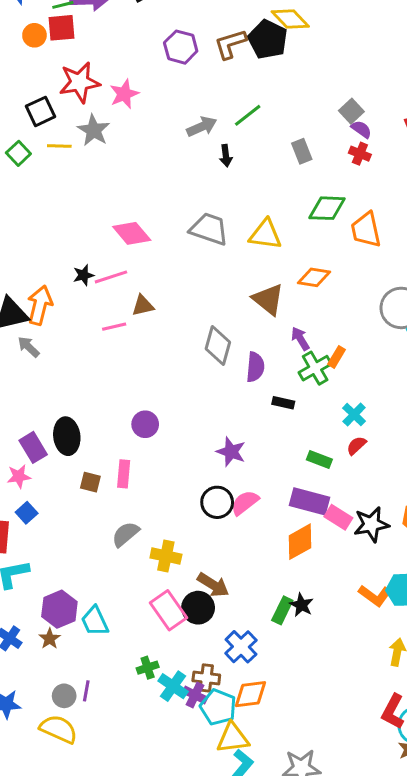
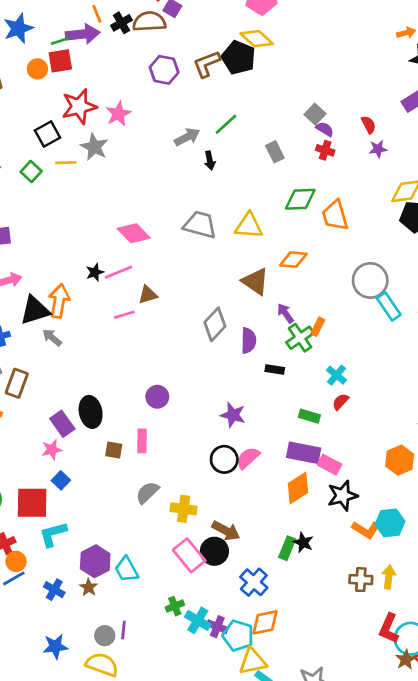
gray diamond: (218, 345) -> (215, 324), turned 32
black star: (371, 524) -> (343, 496), moved
brown cross: (206, 678) -> (361, 580), moved

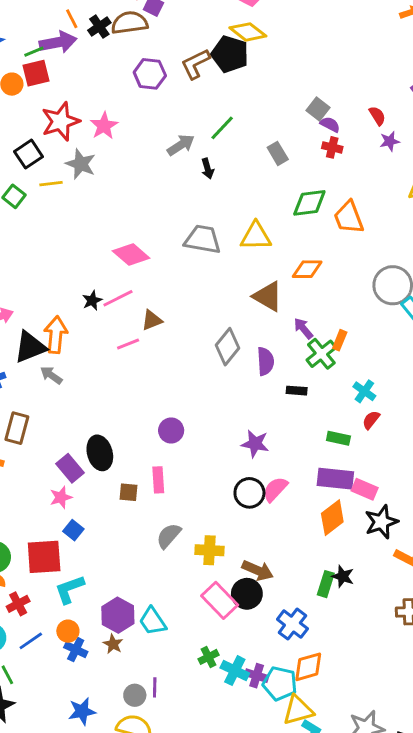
orange circle: (16, 561) -> (68, 631), moved

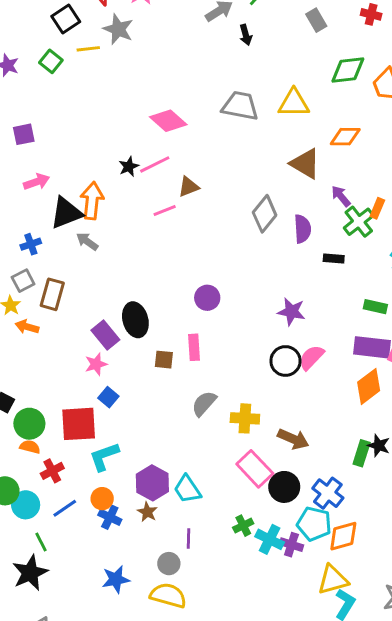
black circle: (247, 594) -> (284, 487), moved
cyan pentagon: (280, 683) -> (314, 524), moved
purple line: (155, 687) -> (189, 538), moved

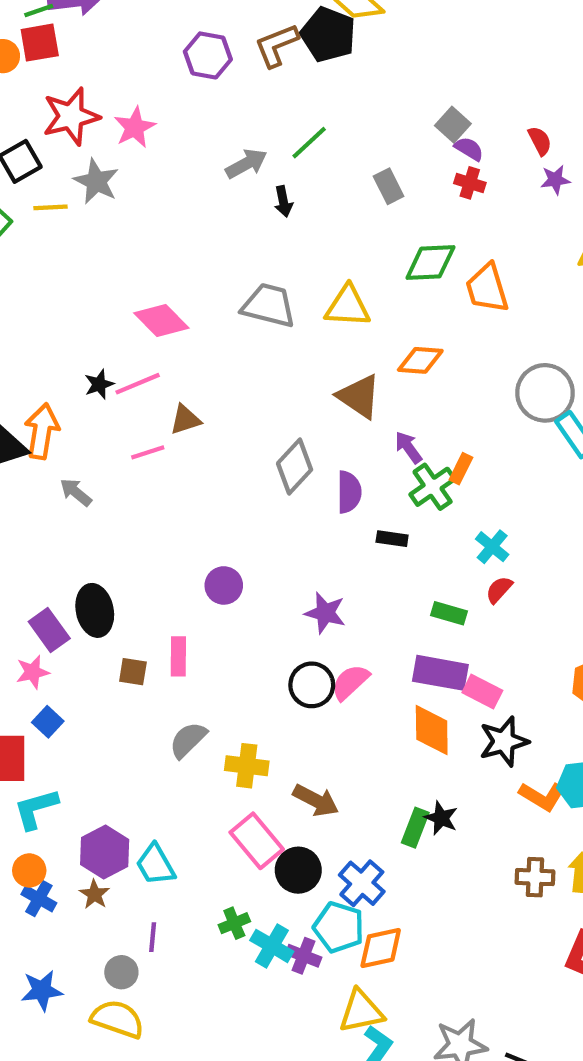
gray arrow: (87, 241) -> (76, 492), moved
purple circle: (207, 298) -> (224, 585), moved
orange diamond: (369, 386) -> (432, 730), turned -57

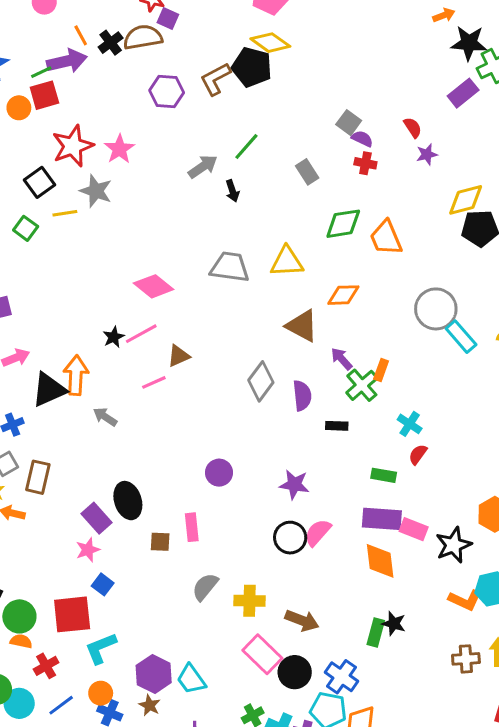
black star: (504, 741) -> (453, 545), moved

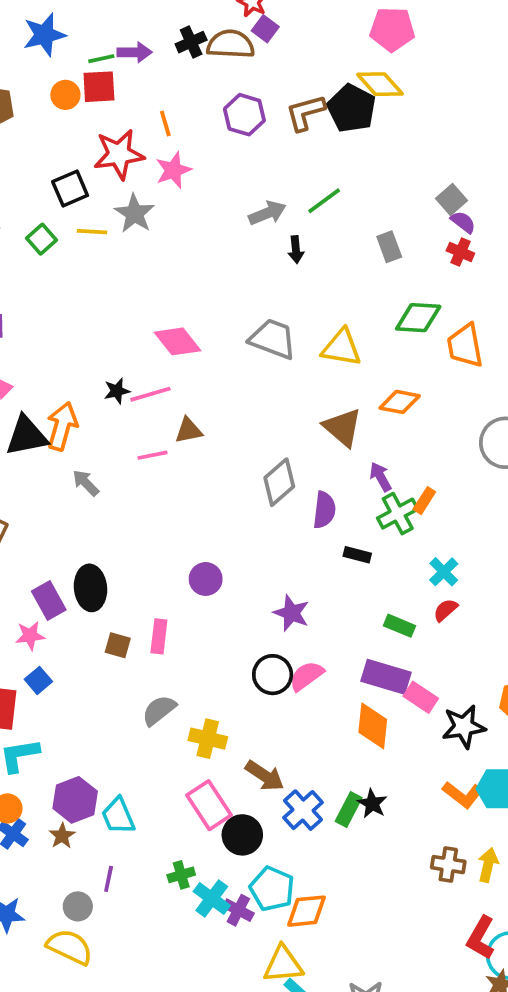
orange line: (81, 35) -> (165, 123), moved
purple arrow: (67, 61) -> (135, 52), size x0.7
blue cross: (342, 677) -> (303, 810), moved

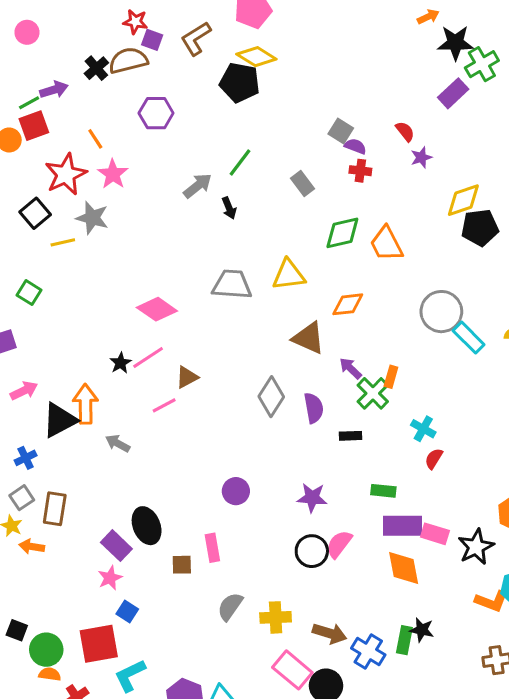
brown L-shape: (305, 113) -> (196, 38), moved
green square: (41, 239) -> (29, 293), moved
green rectangle: (399, 626) -> (383, 491), moved

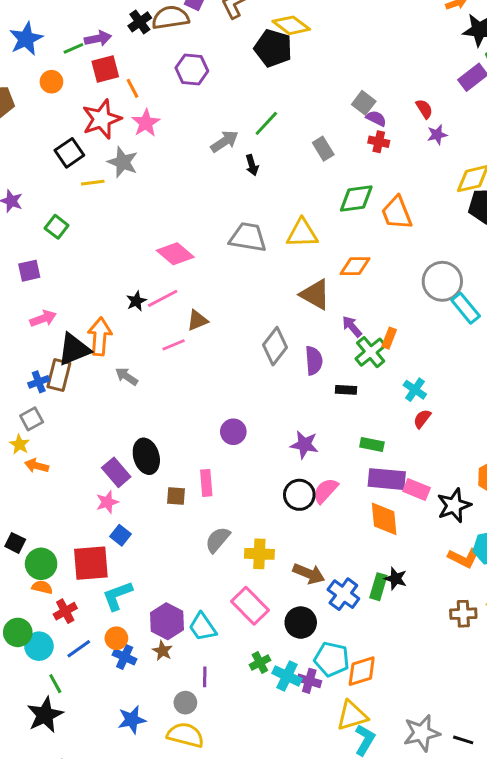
red square: (34, 126) -> (105, 69), moved
brown rectangle: (55, 509) -> (59, 375), moved
pink rectangle: (292, 670) -> (250, 606), moved

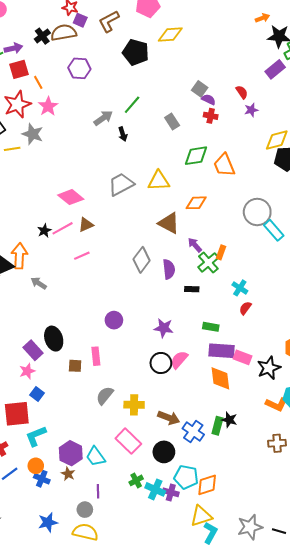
yellow diamond: (291, 25) -> (170, 35), moved, turned -40
gray trapezoid: (248, 237) -> (121, 184), turned -36
brown triangle: (197, 320) -> (86, 225), moved
pink line: (174, 345) -> (82, 256), moved

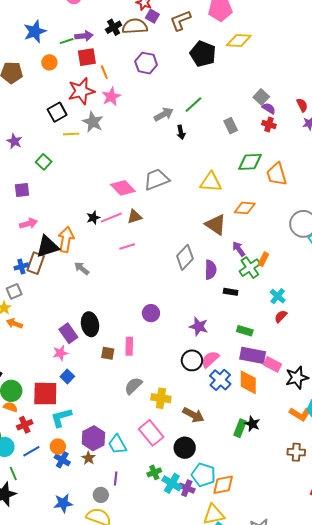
gray trapezoid: (121, 184) -> (156, 179), moved
blue cross: (193, 432) -> (220, 380), moved

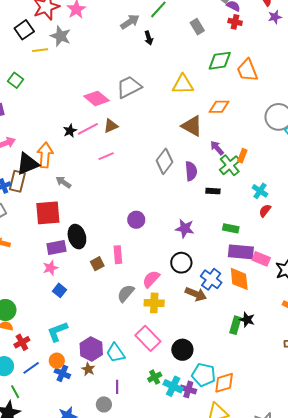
purple rectangle: (68, 333) -> (56, 248), turned -60
brown square: (108, 353) -> (97, 264), turned -32
pink semicircle: (210, 359) -> (151, 279), moved
red square: (45, 394) -> (48, 213), moved
brown arrow: (193, 415) -> (196, 294), moved

